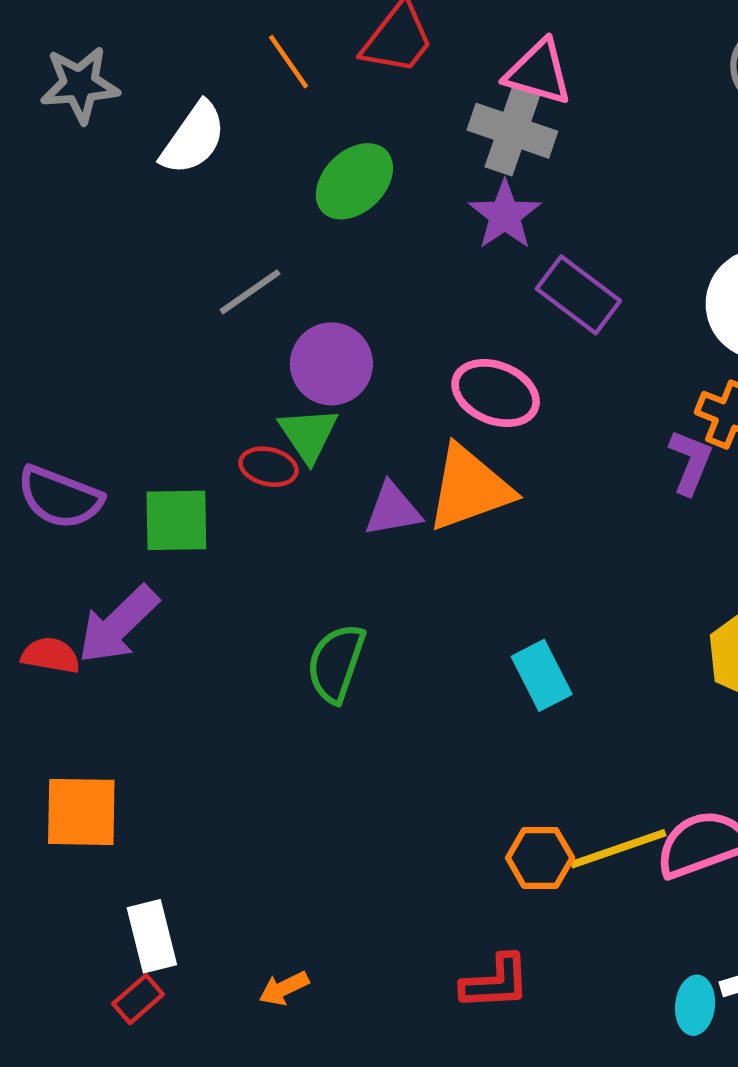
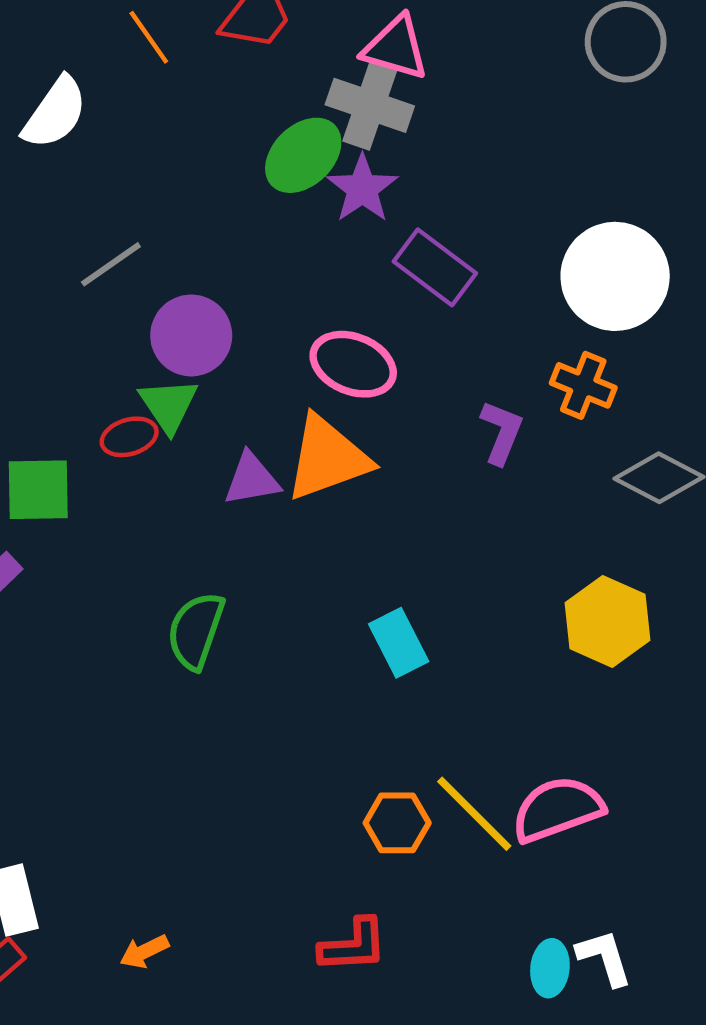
green ellipse: (354, 181) -> (303, 155), moved
purple L-shape: (690, 462) -> (502, 432), moved
red ellipse: (269, 467) -> (129, 437), turned -30
yellow line: (618, 849) -> (474, 814), turned 64

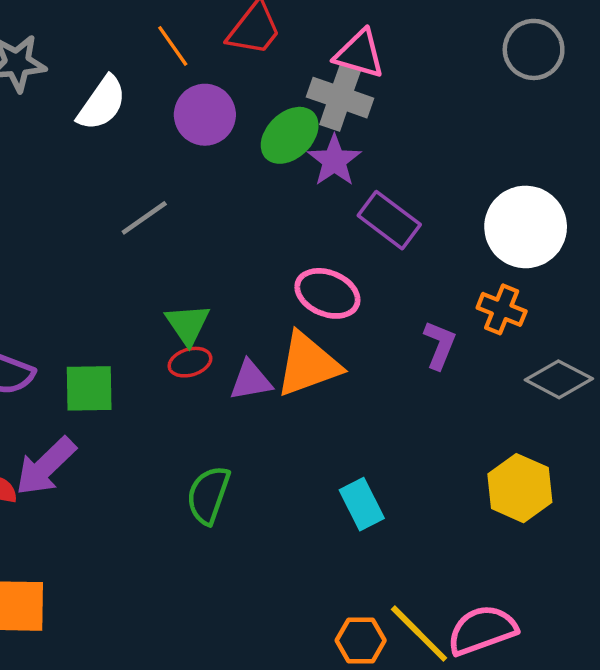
purple circle: (191, 335) -> (205, 115), moved
red ellipse: (129, 437) -> (190, 362), moved

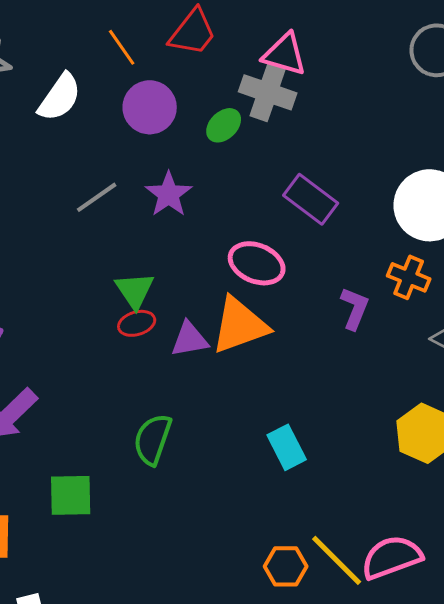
green ellipse: (290, 135) -> (224, 125), size x0.7
purple star: (334, 161) -> (169, 194), moved
green square: (89, 388) -> (71, 495), moved

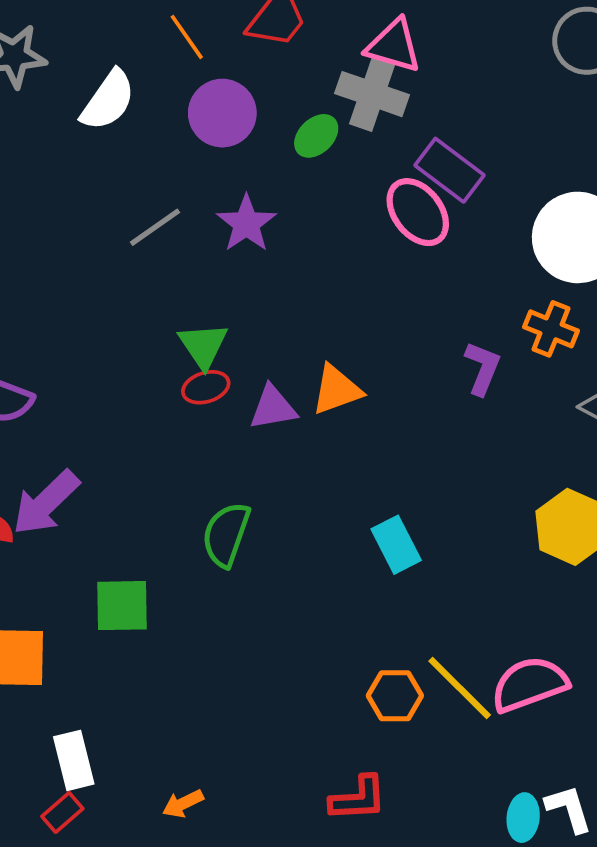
purple rectangle: (311, 199) -> (449, 170), moved
pink ellipse: (257, 263) -> (418, 212), moved, turned 30
orange triangle: (240, 325) -> (337, 390), size x0.7

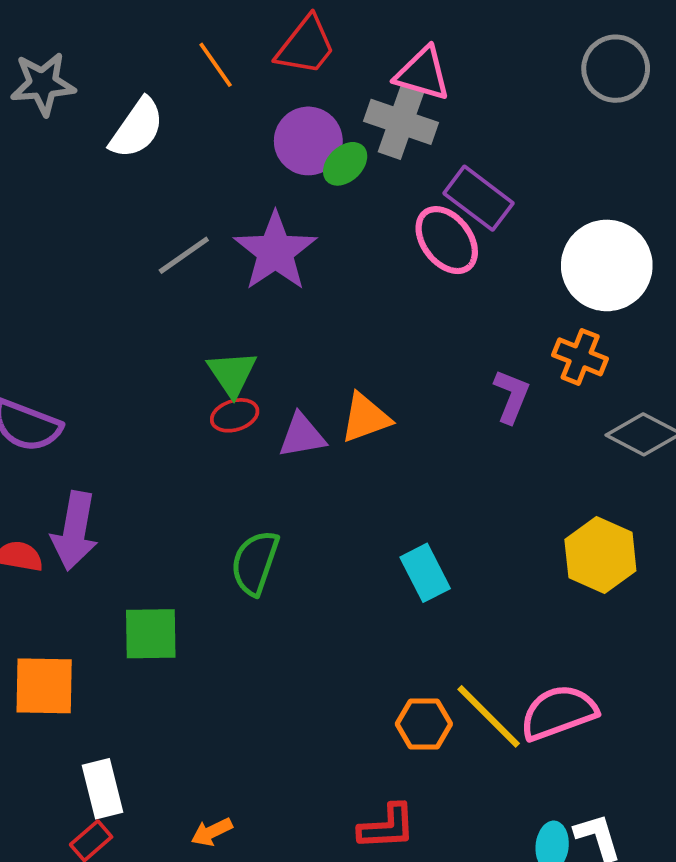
purple circle: (222, 113) -> (308, 141), moved
purple star: (246, 224) -> (275, 251), size x1.4
purple arrow: (46, 503) -> (75, 531), turned -36

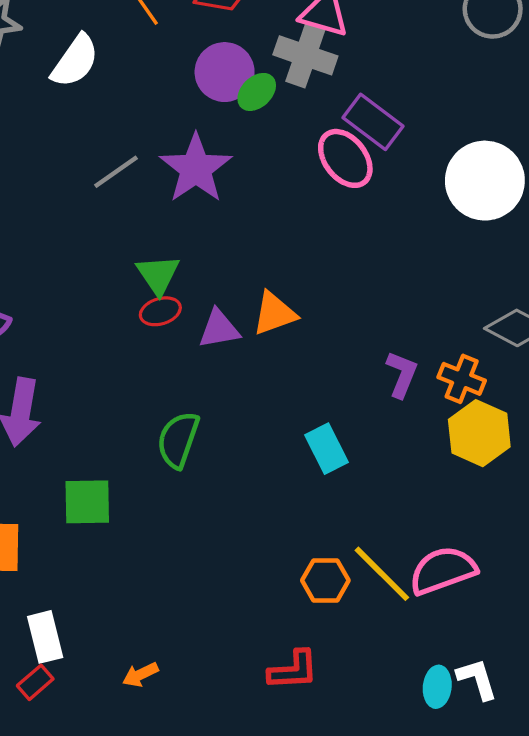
orange cross: (580, 357) -> (462, 379), moved
purple L-shape: (511, 396) -> (402, 374), moved

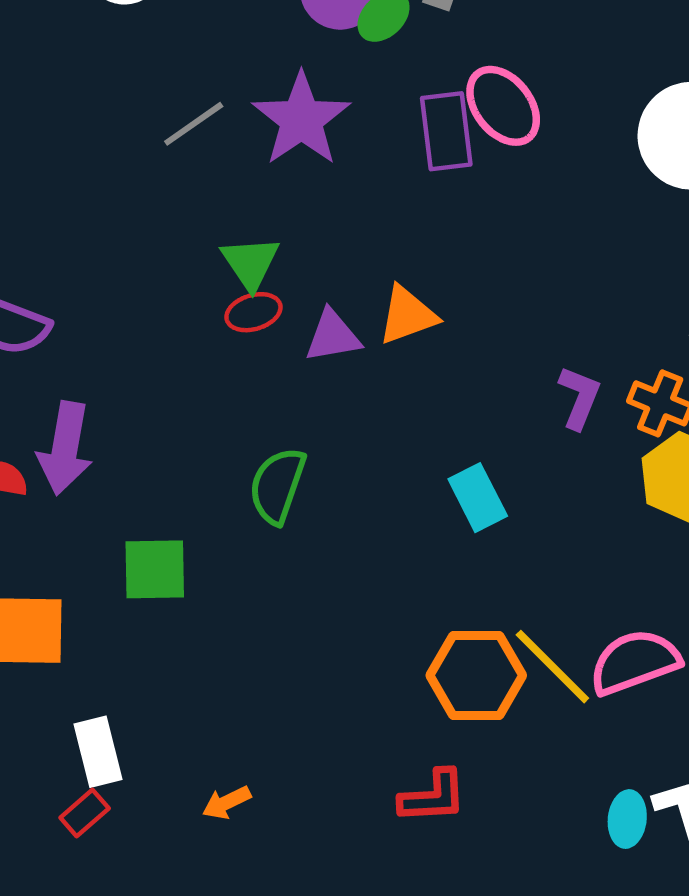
purple rectangle: (373, 122) -> (446, 131), moved, turned 46
orange hexagon: (325, 580) -> (476, 675), size x1.5

